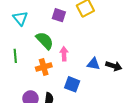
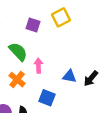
black arrow: (114, 66) -> (91, 78), turned 112
orange cross: (44, 67) -> (17, 80), turned -35

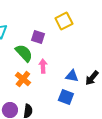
purple square: (33, 25) -> (38, 37), moved
blue square: (47, 98) -> (66, 97), moved

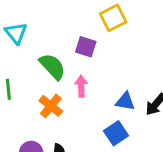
purple square: (38, 37) -> (86, 47), moved
blue square: (66, 97) -> (116, 133), turned 35

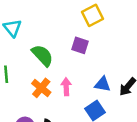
purple square: (86, 47) -> (80, 45), moved
pink arrow: (81, 86) -> (66, 87), moved

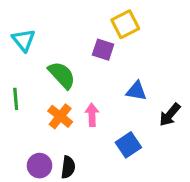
purple square: (80, 45) -> (103, 50), moved
blue triangle: (103, 84) -> (136, 91), moved

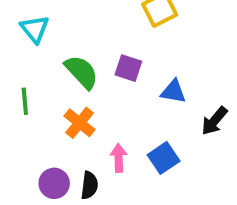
purple square: (103, 50) -> (128, 68), moved
pink arrow: (92, 115) -> (119, 158), moved

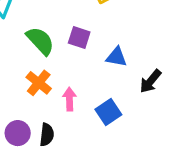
pink arrow: (119, 158) -> (69, 99), moved

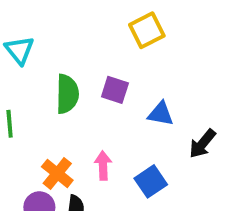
green semicircle: (40, 41) -> (67, 94), turned 44
orange cross: (39, 83) -> (57, 173), moved

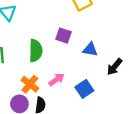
green semicircle: (67, 94) -> (36, 51), moved
pink arrow: (103, 166) -> (57, 80), turned 56

